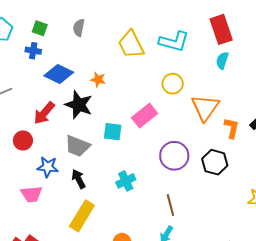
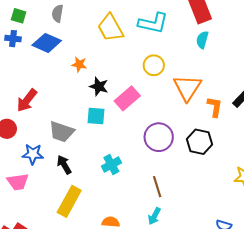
blue diamond: (59, 74) -> (47, 43), moved
black star: (79, 105) -> (99, 86), moved, size x0.7

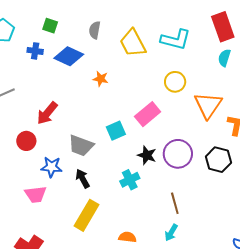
gray semicircle: (58, 14) -> (95, 30), moved
green square: (19, 16) -> (50, 26), moved
black star: (99, 86) -> (147, 155), moved
cyan square: (96, 116) -> (116, 131), turned -30

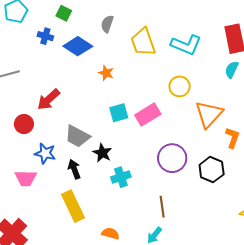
cyan square: (116, 131) -> (119, 113), moved
black star: (147, 155) -> (102, 153), moved
yellow rectangle: (86, 215) -> (73, 206), turned -64

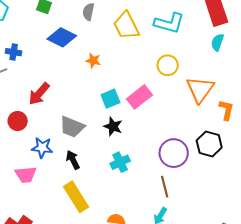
blue cross: (45, 36) -> (14, 52), moved
black star: (102, 153) -> (113, 127), moved
purple circle: (172, 158) -> (174, 153), moved

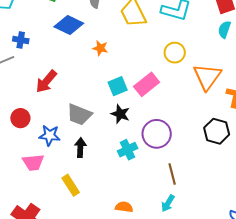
red circle: (18, 121) -> (20, 118), moved
purple circle: (174, 153) -> (157, 134), moved
black arrow: (73, 160) -> (80, 148), turned 30
yellow rectangle: (76, 197) -> (71, 185), moved, size x0.7

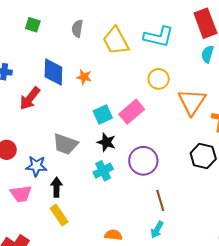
blue diamond: (69, 25) -> (53, 72), moved, turned 68
red arrow: (46, 81) -> (30, 98), moved
black arrow: (80, 148) -> (56, 187), moved
cyan cross: (128, 150) -> (103, 171), moved

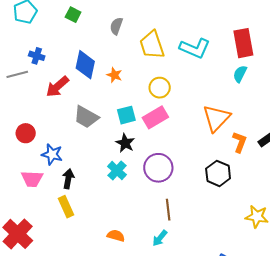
yellow circle: (159, 79) -> (160, 88), moved
gray trapezoid: (65, 144) -> (86, 117), moved
cyan cross: (103, 171) -> (117, 171), turned -30

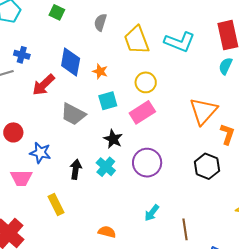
cyan square: (126, 115) -> (108, 101), moved
black arrow: (68, 179) -> (76, 169), moved
brown line: (168, 210) -> (185, 229), moved
cyan arrow: (160, 238) -> (152, 213), moved

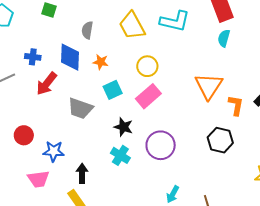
gray semicircle: (100, 22) -> (87, 30), moved
blue cross: (22, 55) -> (33, 57), moved
black arrow: (76, 169) -> (82, 173), moved

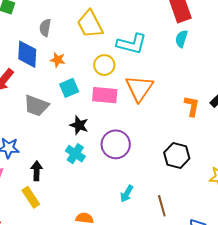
cyan L-shape: (175, 21) -> (132, 44), moved
orange triangle: (209, 86) -> (139, 88), moved
pink rectangle: (148, 96) -> (105, 95), turned 45
black hexagon: (220, 140) -> (177, 155), moved

